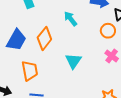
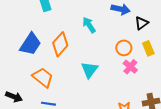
orange circle: (108, 31) -> (124, 48), moved
orange trapezoid: (30, 71) -> (43, 77), turned -45

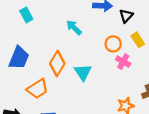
orange diamond: (60, 44) -> (57, 63), moved
orange trapezoid: (43, 77) -> (38, 89), turned 120

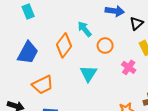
cyan rectangle: (26, 15) -> (28, 11), moved
orange circle: (113, 44) -> (105, 46), moved
orange diamond: (57, 63) -> (64, 45), moved

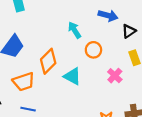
orange diamond: (64, 45) -> (48, 61), moved
cyan triangle: (88, 73) -> (72, 76), turned -42

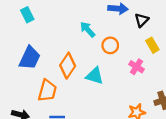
orange trapezoid: (24, 82) -> (47, 91), turned -45

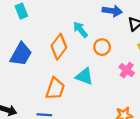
orange diamond: (68, 66) -> (59, 47), moved
orange trapezoid: (47, 91) -> (55, 89), moved

